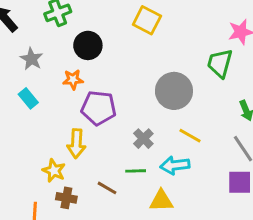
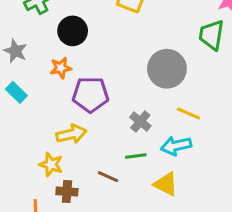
yellow arrow: (76, 144) -> (71, 134), turned -100
yellow triangle: (161, 201) -> (166, 184), turned 35

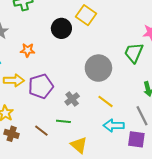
black circle: (73, 31) -> (61, 28), moved
purple pentagon: (91, 95) -> (41, 86), moved, turned -30
yellow arrow: (71, 134) -> (14, 80), moved
cyan arrow: (176, 146) -> (114, 125), moved

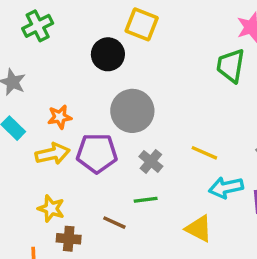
orange star: (28, 50) -> (60, 117), moved
gray circle: (98, 68) -> (132, 111), moved
purple pentagon: (41, 86) -> (97, 153), turned 30
yellow triangle: (79, 145) -> (199, 229), moved

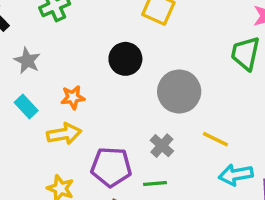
black circle: (108, 54) -> (125, 59), moved
gray circle: (132, 111) -> (179, 91), moved
purple pentagon: (97, 153) -> (111, 167), moved

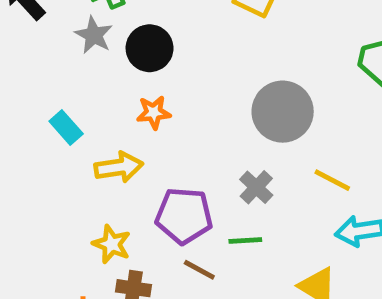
black circle: (125, 59) -> (150, 48), moved
gray star: (27, 61) -> (94, 35), moved
orange star: (73, 97) -> (154, 112), moved

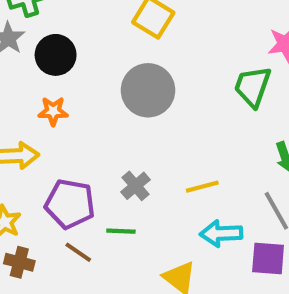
gray circle: (283, 112) -> (148, 90), moved
yellow line: (332, 180) -> (202, 187), turned -48

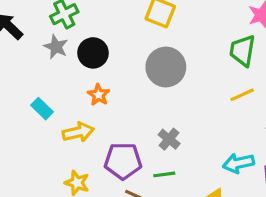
orange star: (53, 111) -> (99, 95), turned -30
yellow line: (202, 187) -> (242, 95), moved

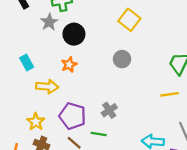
gray circle: (166, 67) -> (122, 59), size x0.6

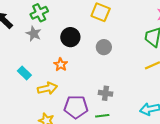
black circle: (74, 34) -> (70, 37), moved
gray cross: (109, 110) -> (105, 93), turned -32

